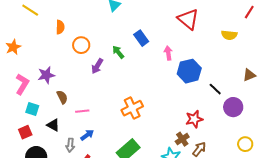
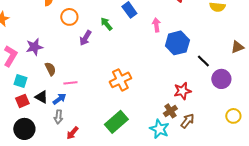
red square: (25, 132) -> (22, 101), moved
blue arrow: (87, 135) -> (59, 99), moved

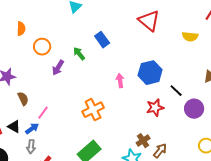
pink arrow: (156, 25) -> (120, 81), moved
pink line: (70, 83) -> (43, 113), turned -48
red star: (182, 91) -> (155, 108), moved

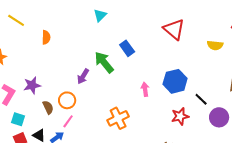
orange circle: (42, 47) -> (67, 100), moved
green arrow: (79, 54) -> (104, 62), size x1.6

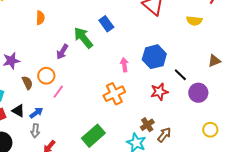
orange semicircle: (46, 37) -> (40, 18), moved
orange cross: (118, 118) -> (114, 94), moved
pink line: (68, 121) -> (58, 92), moved

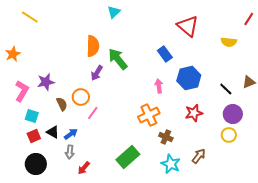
orange semicircle: (40, 18) -> (93, 46), moved, size x1.5
blue rectangle: (106, 24) -> (165, 54), moved
black line: (180, 75) -> (226, 89), moved
brown cross: (147, 125) -> (166, 137), moved, turned -32
yellow circle: (210, 130) -> (229, 135), moved

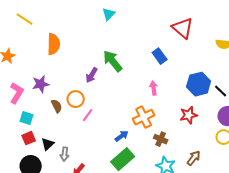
orange semicircle: (93, 46) -> (54, 44), moved
blue hexagon: (189, 78) -> (199, 84), moved
black triangle: (53, 132) -> (48, 144), moved, turned 48
blue arrow: (71, 134) -> (122, 136), moved

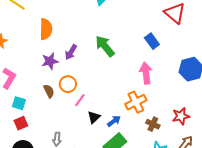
purple arrow: (92, 75) -> (71, 52), moved
purple star: (41, 84) -> (50, 61), moved
pink arrow: (154, 88) -> (146, 73), size x1.5
red star: (189, 115) -> (181, 116), moved
black triangle: (48, 144) -> (94, 117), moved

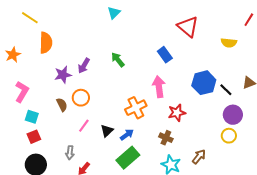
orange semicircle: (46, 29) -> (46, 43), moved
green arrow: (105, 46) -> (118, 60), size x0.7
pink line: (80, 100) -> (84, 126), moved
orange cross: (136, 102) -> (136, 108), moved
red star: (181, 116) -> (177, 113), moved

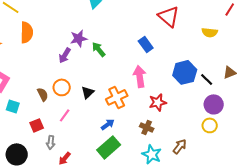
purple star: (63, 75) -> (79, 38), moved
black triangle: (107, 131) -> (88, 92), moved
red square: (34, 137) -> (37, 125), moved

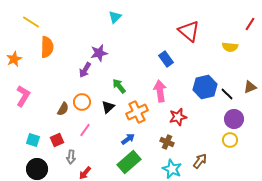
green arrow: (99, 49) -> (119, 86), moved
brown semicircle: (43, 94) -> (63, 109), turned 56
cyan square: (13, 106) -> (33, 140), moved

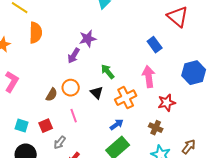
black triangle: (108, 107) -> (97, 93), turned -32
pink line: (85, 130) -> (74, 116), turned -56
gray arrow: (71, 157) -> (60, 143), turned 32

